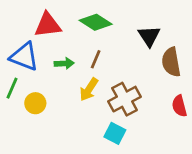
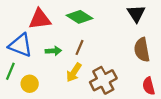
black triangle: (149, 36) -> (136, 13), moved

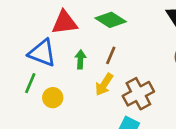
green arrow: (53, 51) -> (80, 59), turned -84

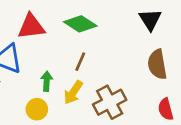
green arrow: (80, 59) -> (47, 81), moved
yellow circle: (53, 98) -> (37, 109), moved

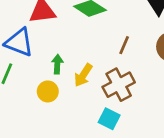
brown line: (80, 62) -> (124, 45), moved

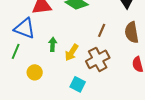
yellow circle: (48, 91) -> (35, 72), moved
cyan square: (109, 119) -> (78, 84), moved

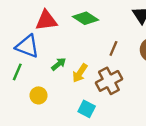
green arrow: (53, 44) -> (59, 64), turned 48

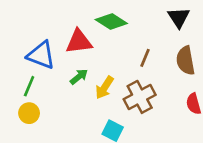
red triangle: (46, 20) -> (79, 42), moved
yellow circle: (38, 95) -> (29, 113), moved

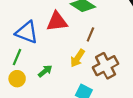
brown line: (145, 58) -> (90, 34), moved
green arrow: (79, 77) -> (45, 71), moved

